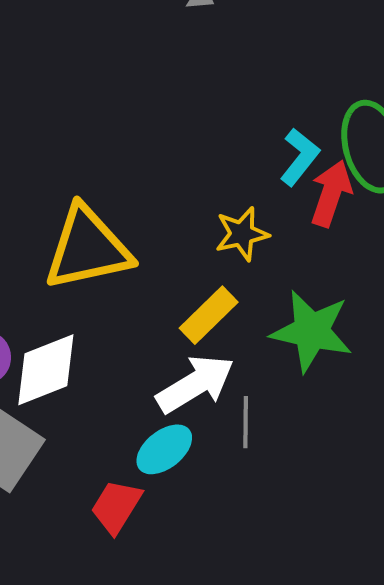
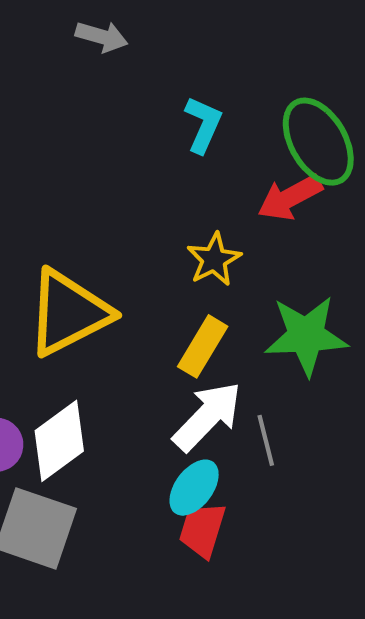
cyan L-shape: (300, 157) -> (203, 125), moved
red arrow: (331, 193) -> (290, 198), turned -122
red trapezoid: (116, 506) -> (202, 530), moved

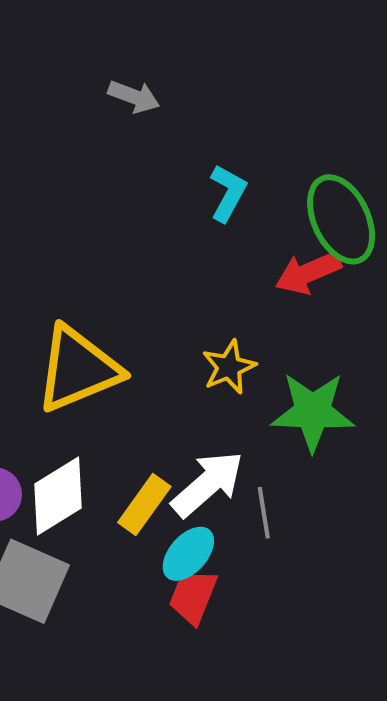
yellow star: (214, 259) -> (229, 367), moved
yellow rectangle: (203, 346) -> (144, 504), moved

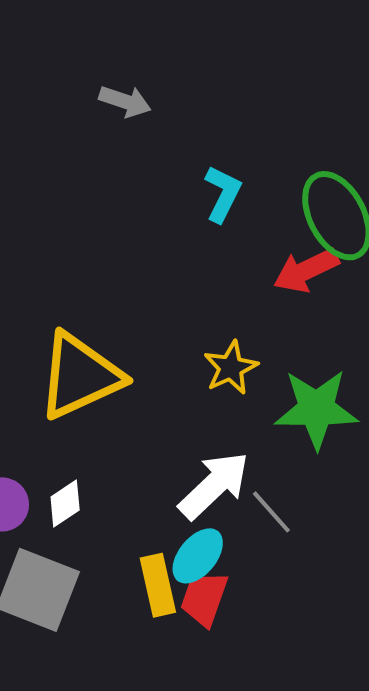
white diamond: (58, 496) -> (65, 503), size x0.6
yellow rectangle: (144, 504) -> (158, 585), moved, turned -46
gray line: (264, 513) -> (271, 512), turned -30

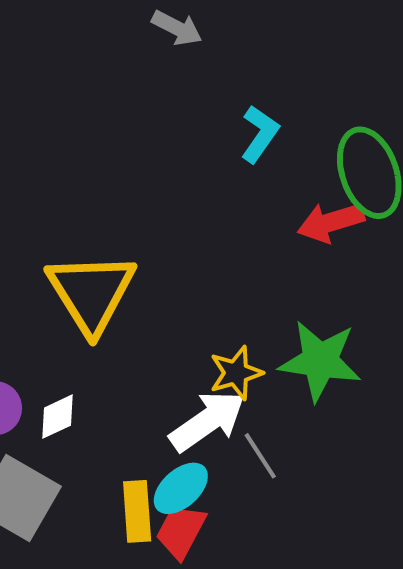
yellow star: (231, 368) -> (236, 373), moved
yellow triangle: (80, 376) -> (91, 293), turned -46

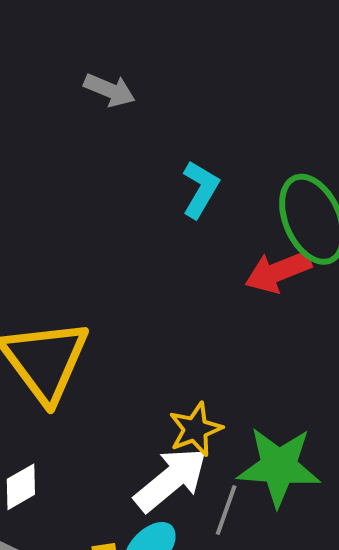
green star: (320, 361) -> (279, 467), moved
gray line: (260, 456) -> (226, 510), turned 57

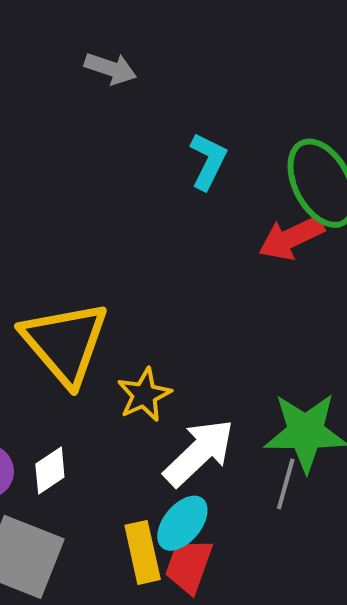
yellow star: (195, 429) -> (144, 395), moved
gray line: (226, 510) -> (286, 484), moved

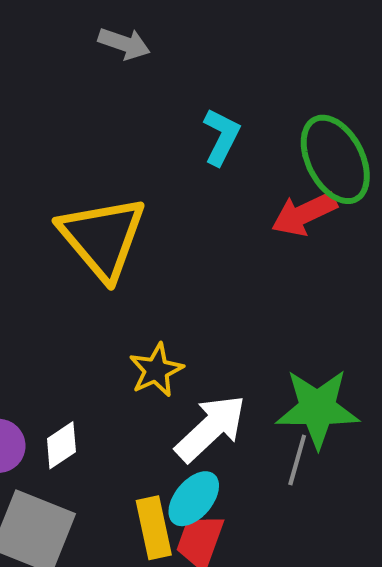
yellow triangle: (65, 343) -> (102, 238), moved

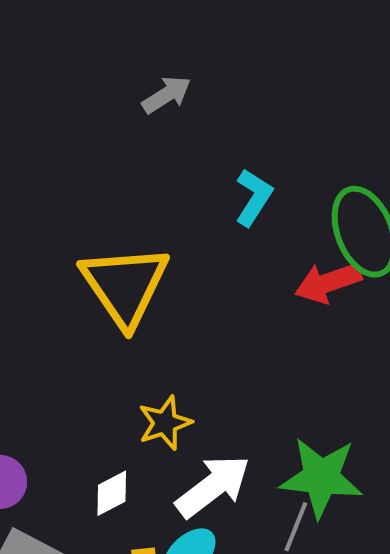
gray arrow: (124, 44) -> (167, 95), turned -57
white diamond: (61, 445) -> (112, 493), moved

